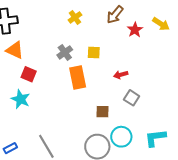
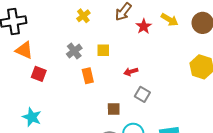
orange rectangle: (78, 77) -> (88, 76), size x0.7
cyan star: (21, 99) -> (32, 117), moved

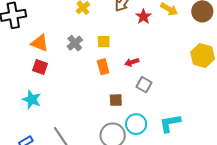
orange triangle: (24, 50) -> (40, 43), moved
orange rectangle: (88, 76) -> (103, 67), moved
cyan star: (32, 117) -> (32, 99), moved

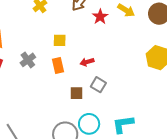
gray cross: (75, 43) -> (28, 60), moved
brown square: (116, 100) -> (76, 93), moved

